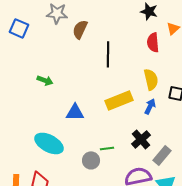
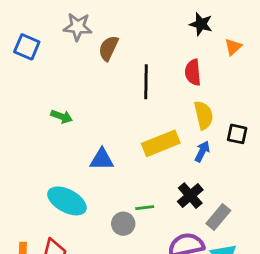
red semicircle: (153, 42) -> (193, 72), moved

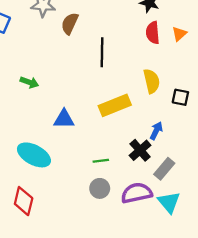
orange triangle: (233, 47) -> (179, 34), moved
red semicircle: (193, 72) -> (153, 33), moved
blue arrow: (202, 151) -> (156, 131), moved
gray circle: (123, 224) -> (100, 188), moved

